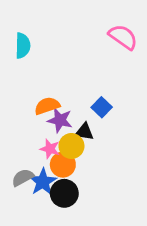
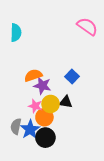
black triangle: (84, 132) -> (66, 102), moved
gray semicircle: (23, 178) -> (16, 126), turned -49

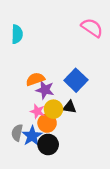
blue square: (72, 76) -> (76, 80), size x1.5

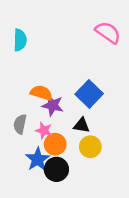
orange semicircle: (35, 79) -> (41, 93), turned 36
yellow circle: (53, 109) -> (90, 147), moved
gray semicircle: (17, 133) -> (20, 124), moved

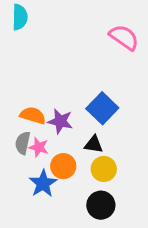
cyan semicircle: (20, 40) -> (20, 17), moved
orange semicircle: (41, 93) -> (33, 115), moved
pink star: (44, 130) -> (39, 147), moved
black circle: (56, 169) -> (101, 205), moved

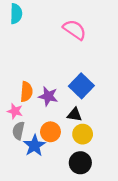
pink semicircle: (124, 37) -> (75, 30), moved
orange semicircle: (33, 115) -> (26, 92), turned 78
gray semicircle: (23, 143) -> (18, 131), moved
pink star: (39, 147) -> (15, 111), moved

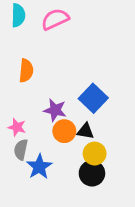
pink semicircle: (75, 30) -> (55, 19), moved, turned -60
orange semicircle: (26, 92) -> (26, 71), moved
orange circle: (50, 132) -> (64, 131), moved
black circle: (80, 163) -> (92, 173), moved

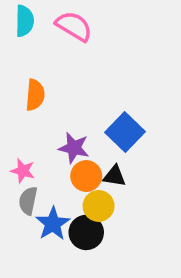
pink semicircle: (55, 19) -> (74, 26), turned 56
yellow circle: (95, 154) -> (99, 206), moved
black circle: (92, 173) -> (86, 232), moved

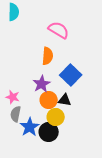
pink semicircle: (74, 26) -> (59, 30), moved
orange semicircle: (35, 95) -> (48, 56), moved
purple star: (74, 148) -> (42, 84), turned 30

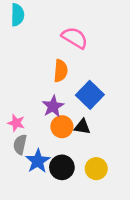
yellow circle: (56, 117) -> (96, 169), moved

